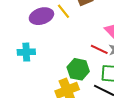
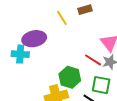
purple ellipse: (41, 16) -> (34, 39), moved

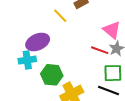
green hexagon: (70, 77) -> (52, 75), moved

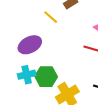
cyan cross: (27, 60) -> (27, 75), moved

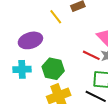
green hexagon: (46, 77) -> (53, 69), moved

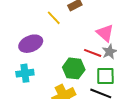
green hexagon: (53, 69) -> (74, 68), moved

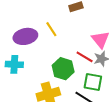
yellow line: (54, 18) -> (51, 29), moved

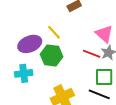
green hexagon: (63, 69) -> (52, 55), moved

